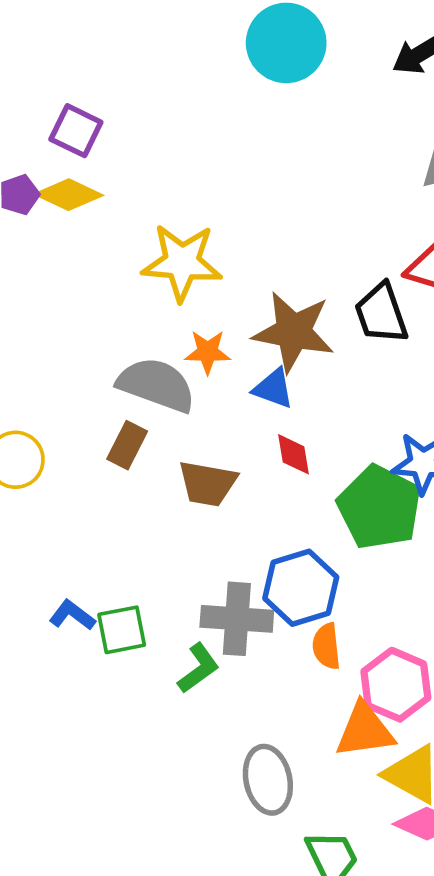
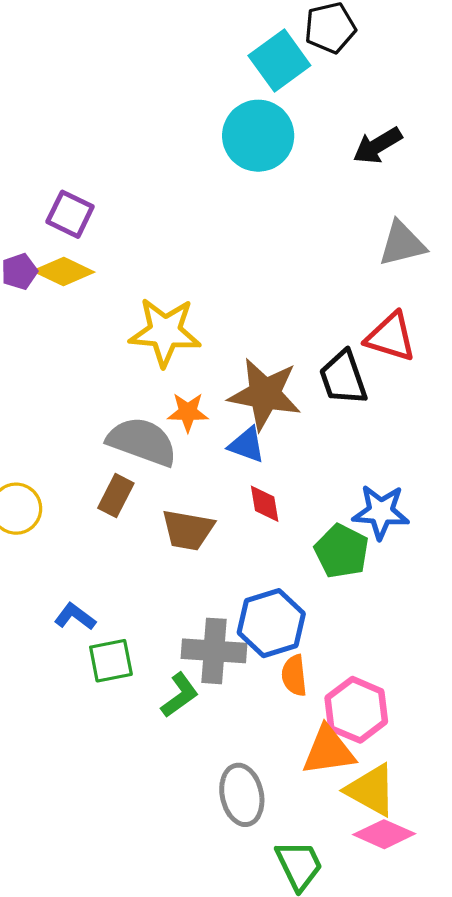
green pentagon: (379, 507) -> (342, 551), size x0.7
blue L-shape: (72, 615) -> (75, 617), moved

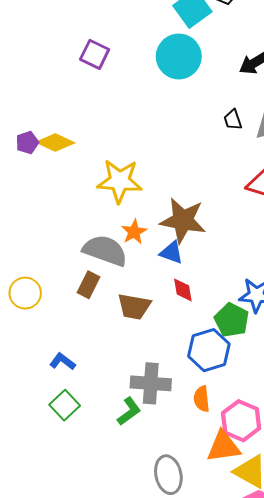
purple square: (70, 214) -> (95, 54), moved
black trapezoid: (343, 378) -> (233, 120), moved, size x0.6
orange star: (188, 412) -> (134, 232), turned -30
blue hexagon: (271, 623) -> (209, 350), moved
green square: (111, 661) -> (65, 405), moved, turned -32

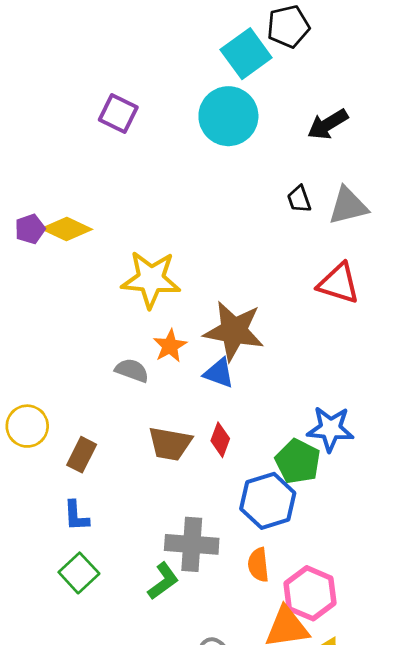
gray semicircle: (105, 251) -> (132, 370), size x0.6
brown rectangle: (88, 285) -> (82, 455), moved
red diamond: (183, 290) -> (220, 440), moved, turned 30
blue L-shape: (63, 362) -> (76, 516), turned -130

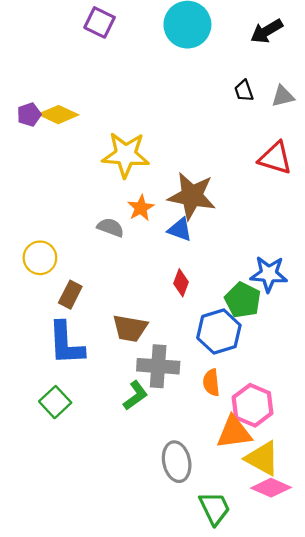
gray triangle: (348, 206) -> (283, 96), size x0.7
yellow circle: (27, 426) -> (40, 258), moved
brown trapezoid: (170, 444) -> (130, 328), moved
blue L-shape: (76, 516) -> (66, 343), size x1.8
green square: (79, 573) -> (55, 402), moved

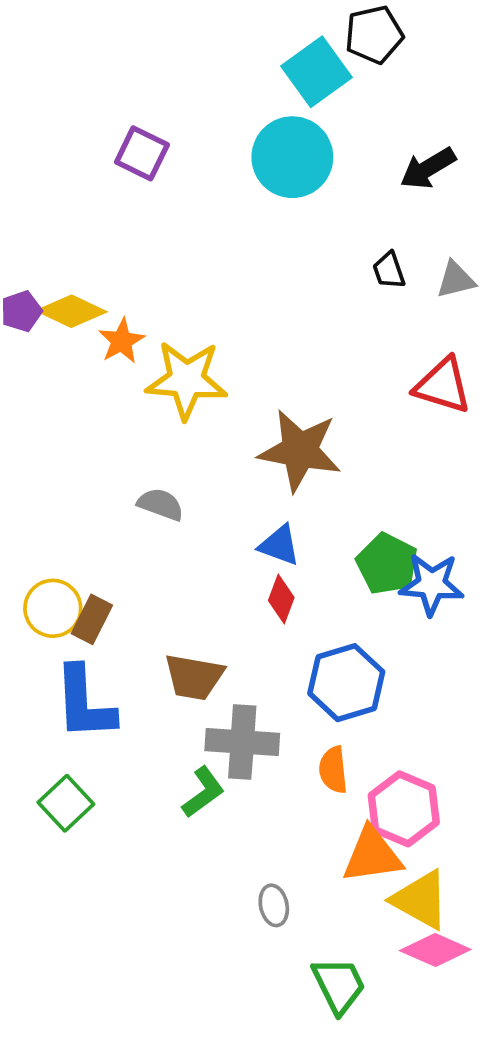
orange star: (141, 208) -> (122, 341), moved
blue triangle: (180, 230) -> (279, 545), moved
yellow circle: (40, 258) -> (53, 608), moved
green pentagon: (243, 300) -> (387, 564), moved
gray ellipse: (177, 462) -> (274, 905), size x0.6

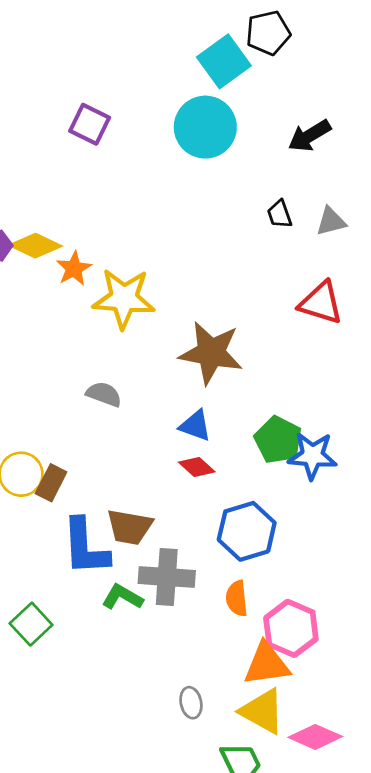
red diamond: (281, 599) -> (197, 467), turned -68
blue L-shape: (84, 703) -> (85, 547), moved
green L-shape: (203, 792) -> (122, 597), moved, turned -114
yellow triangle: (420, 900) -> (262, 711), moved

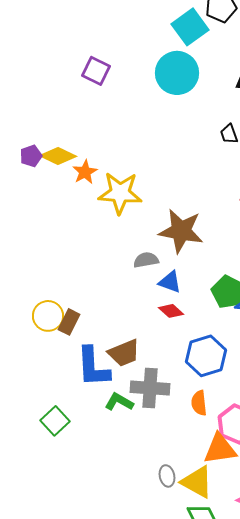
gray semicircle: (104, 394) -> (146, 260), moved, turned -30
brown trapezoid: (130, 527) -> (124, 353), turned -32
yellow triangle: (262, 711) -> (197, 482), moved

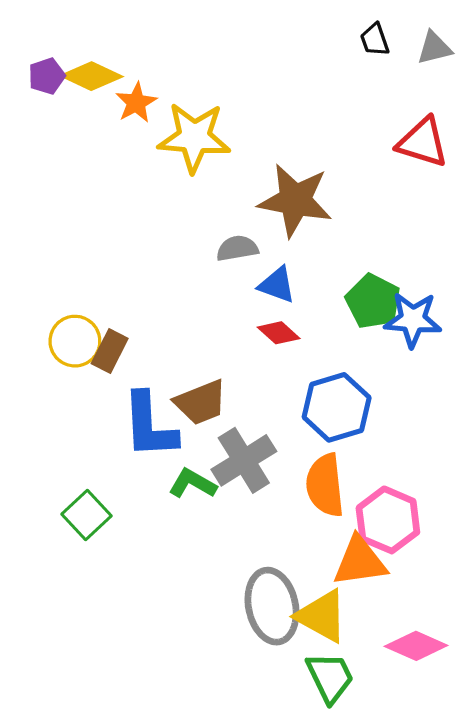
gray cross: (150, 388) -> (244, 460), turned -36
orange semicircle: (199, 403) -> (325, 485), size x1.5
gray ellipse: (167, 476) -> (272, 606), size x2.0

